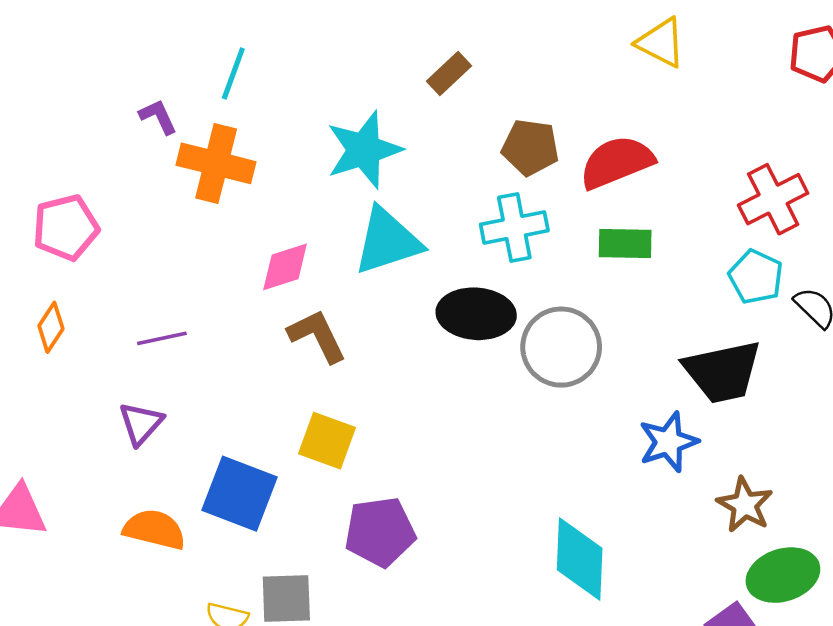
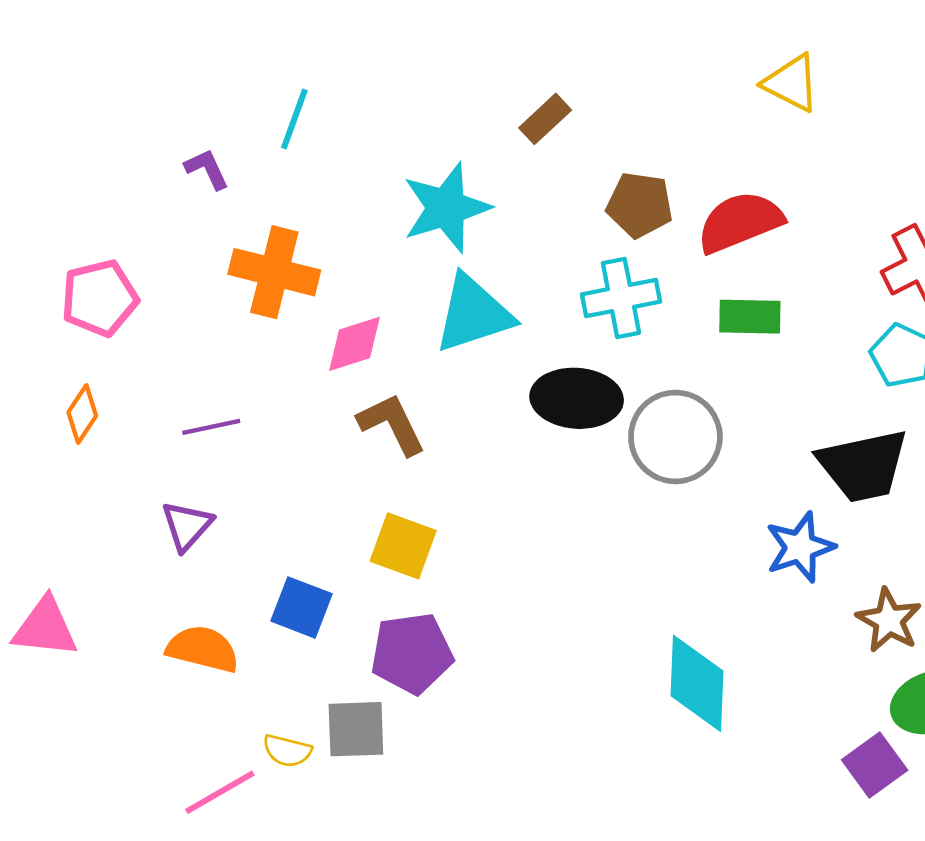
orange cross: (216, 163) -> (274, 272), moved
blue square: (239, 494) -> (302, 607), size x0.7
purple pentagon: (380, 532) -> (412, 653), moved

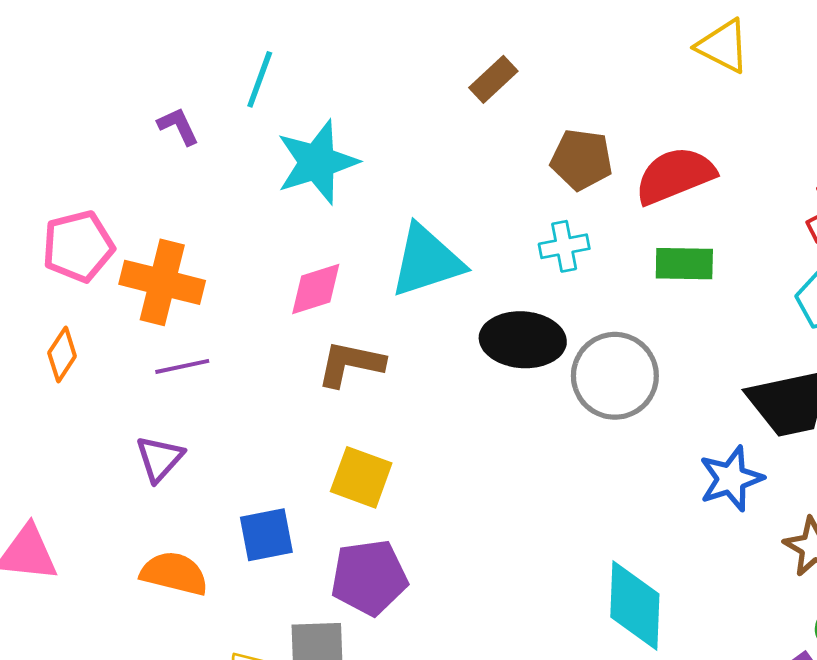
cyan star: (446, 208) -> (317, 162), moved
orange cross: (274, 272) -> (162, 282), moved
cyan cross: (621, 298) -> (564, 246), size x0.7
brown L-shape: (392, 424) -> (350, 364), turned -52
blue square: (302, 607) -> (266, 535), turned -32

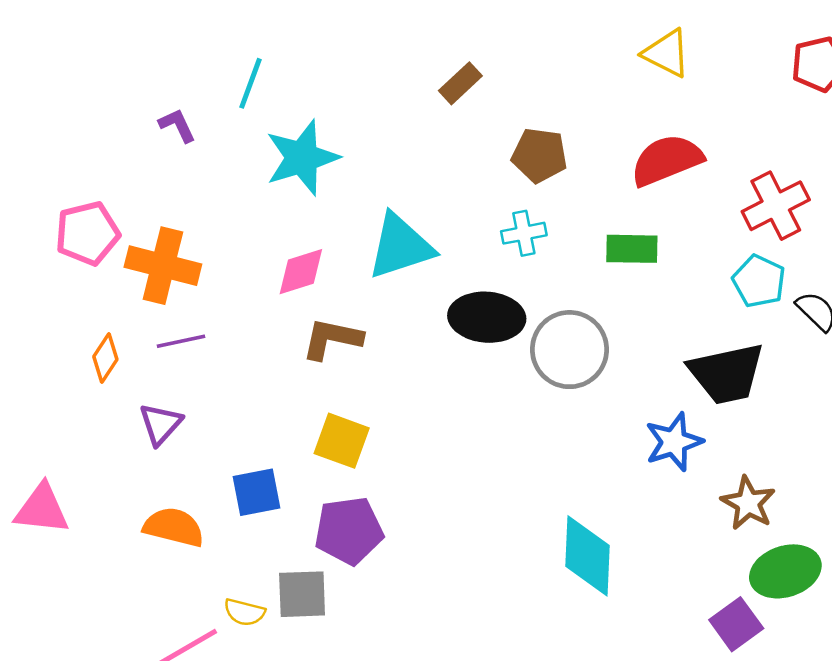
red semicircle: (675, 176) -> (667, 160), moved
orange diamond: (62, 354) -> (105, 358), moved

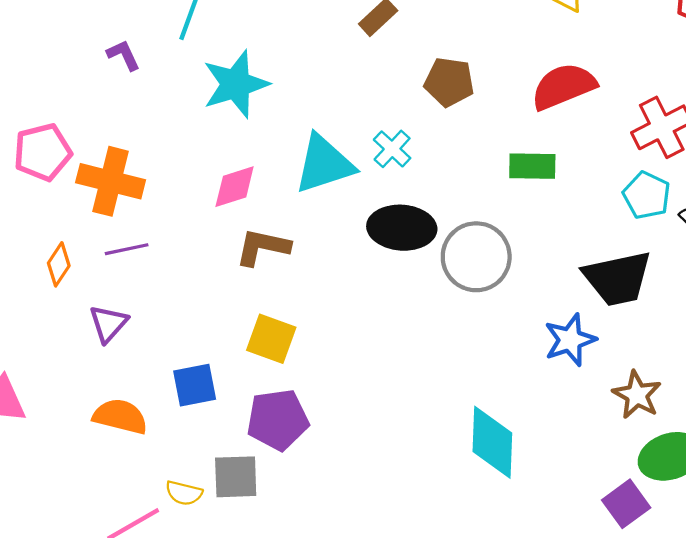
cyan cross: (524, 233) -> (392, 149), moved, turned -36

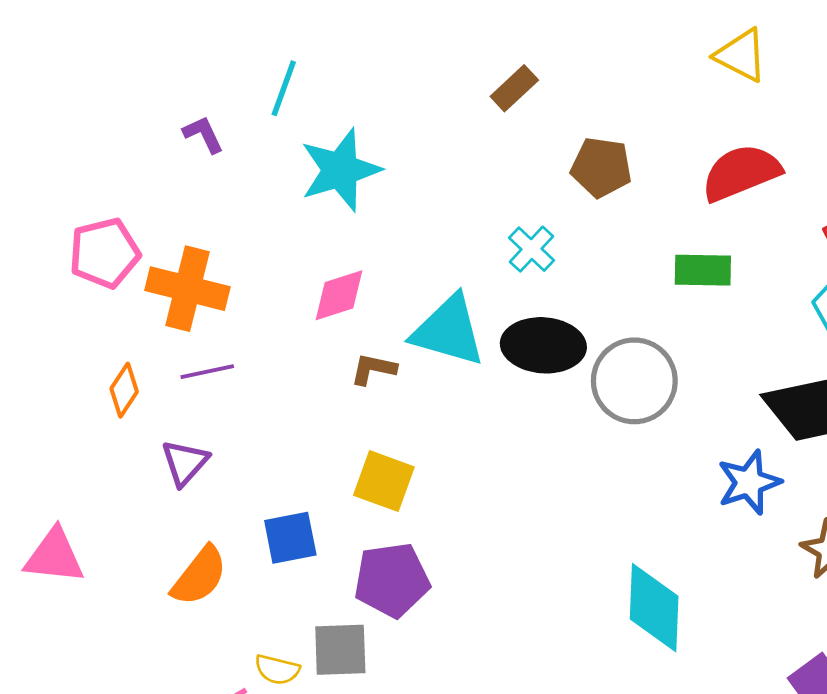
cyan triangle: (324, 164) -> (448, 331), moved, turned 34
brown L-shape: (263, 247) -> (373, 369), size x0.7
orange semicircle: (120, 416) -> (199, 576), turned 114

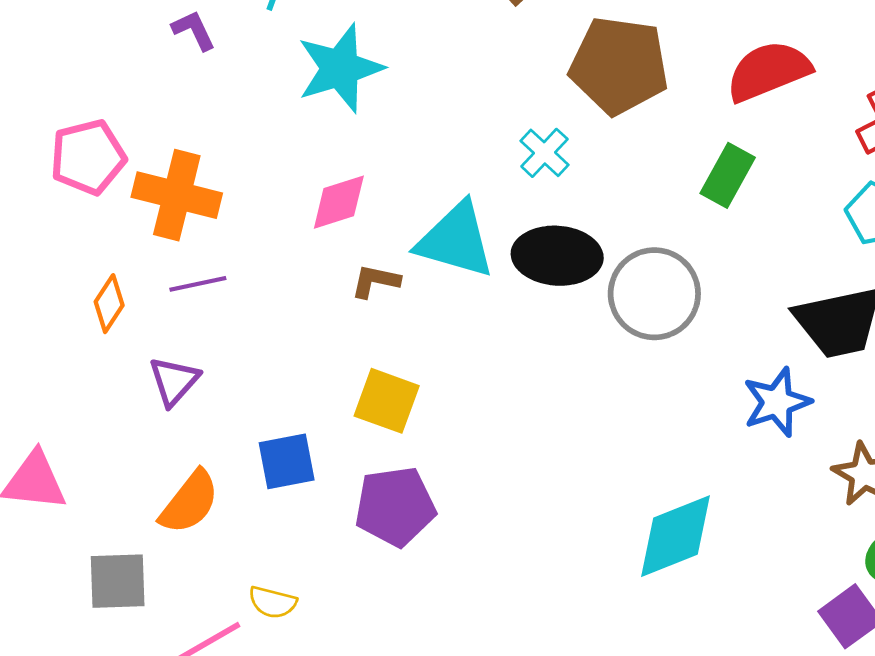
brown pentagon: (601, 167) -> (619, 65), size x1.5
green rectangle: (703, 270) -> (728, 175), turned -62
cyan diamond: (654, 608) -> (675, 536), turned 66
gray square: (340, 650) -> (118, 581), moved

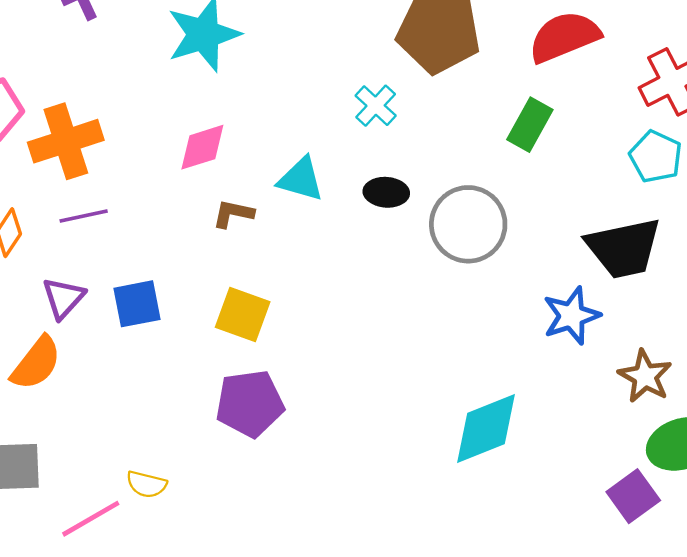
orange cross: (177, 195) -> (66, 141), turned -32
cyan triangle: (456, 240) -> (301, 179), size x0.7
black ellipse: (557, 256) -> (386, 192), size x0.6
blue square: (287, 461) -> (137, 304), moved
orange semicircle: (189, 502) -> (36, 363), moved

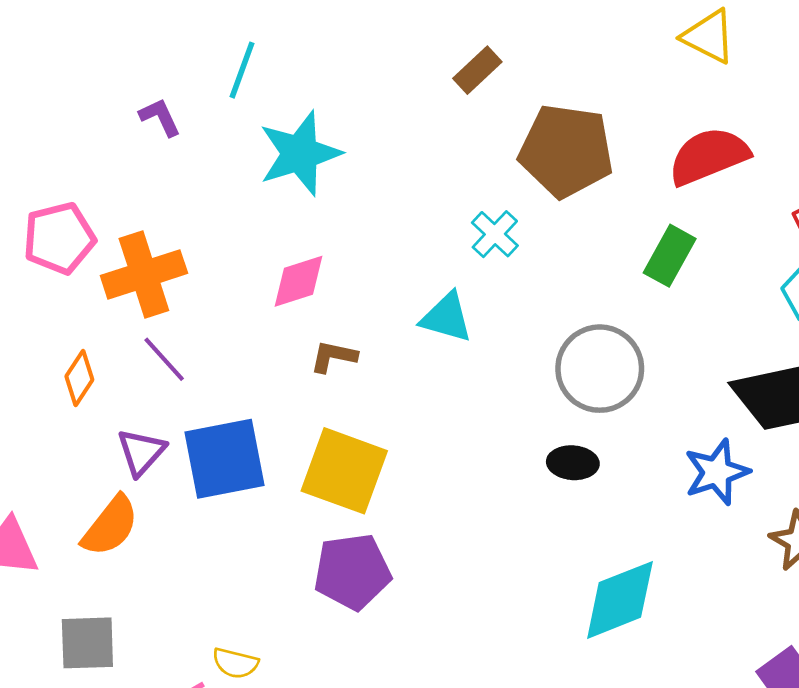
cyan triangle: (301, 179) -> (446, 318), moved
black ellipse: (386, 192) -> (573, 463), moved
purple line: (84, 216) -> (164, 359), turned 60
blue square: (137, 304) -> (225, 459), size x1.5
yellow square: (243, 315) -> (344, 471), size x1.4

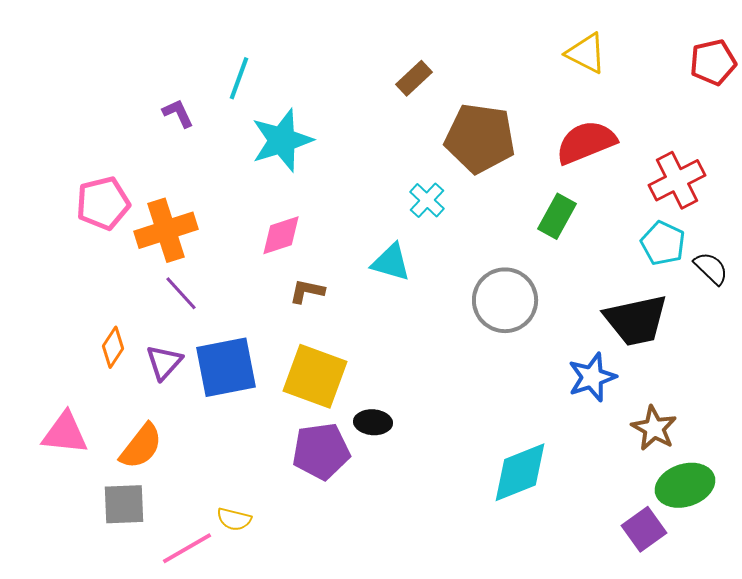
orange diamond: (79, 378) -> (113, 347), moved
black ellipse: (573, 463) -> (373, 422), moved
orange semicircle: (110, 526) -> (141, 446), moved

